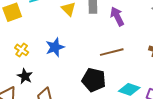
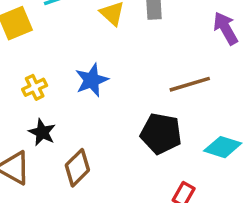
purple arrow: (117, 16) -> (226, 28), moved
yellow cross: (22, 50) -> (35, 87), turned 32

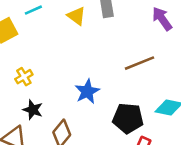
blue star: (92, 80) -> (87, 91), moved
black pentagon: (161, 134) -> (128, 118), moved

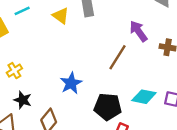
purple arrow: (162, 19) -> (138, 31), moved
brown line: (139, 63) -> (117, 57), turned -35

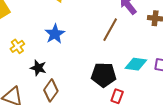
blue star: (71, 83) -> (55, 34), moved
black star: (23, 100) -> (38, 68), moved

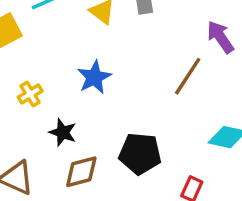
black pentagon: (104, 75) -> (140, 154), moved
brown diamond: (51, 90) -> (81, 172), turned 35

